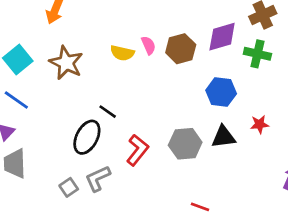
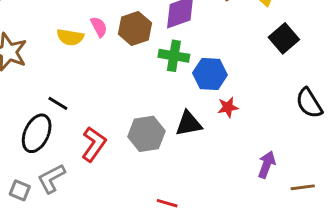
green cross: (257, 54) -> (174, 56), moved
blue hexagon: (221, 92) -> (210, 74), moved
gray square: (69, 187) -> (20, 190), turned -30

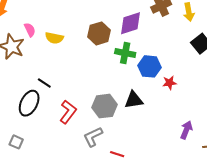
pink semicircle: (99, 27) -> (30, 30), moved
red star: (228, 107) -> (170, 83), moved
gray L-shape: (51, 179) -> (93, 137), moved

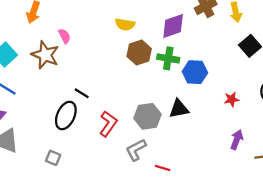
brown hexagon: (99, 33) -> (139, 52), moved
yellow semicircle: (54, 38) -> (125, 24), moved
red star: (170, 83) -> (232, 99), moved

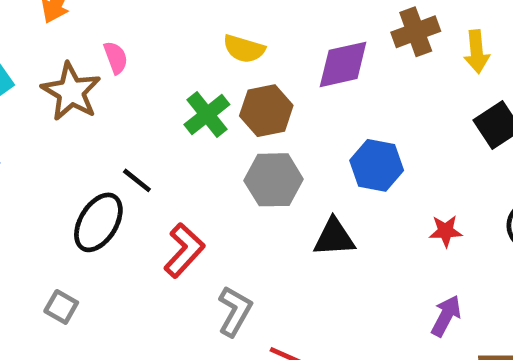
green cross: (168, 58) -> (207, 115), moved, turned 35
gray hexagon: (147, 116) -> (274, 180), moved
gray L-shape: (136, 150) -> (235, 311), turned 140

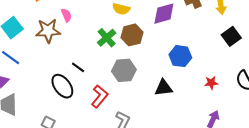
brown star: (71, 92) -> (48, 31), turned -30
gray hexagon: (274, 180) -> (124, 70), moved
black ellipse: (98, 222) -> (62, 86), turned -65

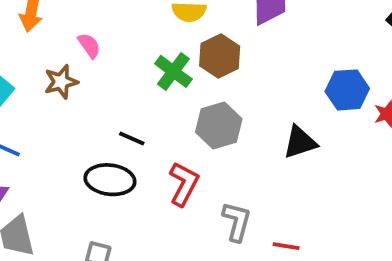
brown star: (48, 31) -> (61, 82), size x0.7
blue hexagon: (180, 56) -> (347, 90), moved
black ellipse: (62, 86) -> (110, 180), turned -35

